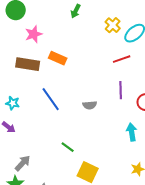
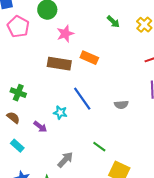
green arrow: (76, 11) -> (113, 22), moved, turned -72
cyan star: (13, 103) -> (60, 113), moved
gray arrow: (23, 163) -> (65, 160), moved

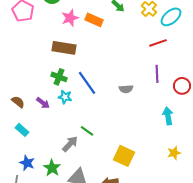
orange rectangle: (89, 58) -> (94, 20), moved
green cross: (18, 93) -> (59, 77), moved
purple arrow: (40, 127) -> (43, 103), moved
green line: (99, 147) -> (87, 131), moved

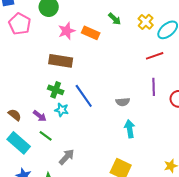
cyan arrow: (168, 116) -> (130, 129), moved
cyan rectangle: (22, 130) -> (19, 143), size x1.6
green line: (87, 131) -> (46, 136), moved

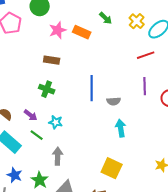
brown rectangle: (61, 61) -> (52, 60), size x0.7
blue line: (84, 96) -> (92, 88), moved, turned 35
cyan star: (62, 110) -> (56, 122), moved
gray arrow: (67, 157) -> (58, 156), turned -42

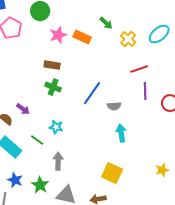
yellow cross: (137, 21) -> (128, 39), moved
red line: (146, 55) -> (139, 69), moved
blue line: (92, 88) -> (92, 93), turned 35
green cross: (47, 89) -> (53, 87), moved
purple arrow: (31, 115) -> (23, 109), moved

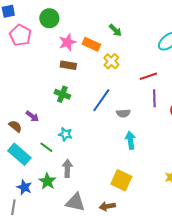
yellow cross: (128, 39) -> (111, 61), moved
brown rectangle: (52, 65) -> (68, 65), moved
green star: (40, 185) -> (47, 181), moved

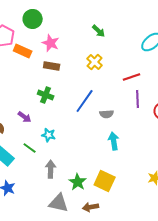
pink star: (67, 42) -> (51, 43), turned -30
orange rectangle: (91, 44) -> (23, 51), moved
purple arrow: (32, 116) -> (25, 117), moved
green star: (47, 181) -> (78, 182), moved

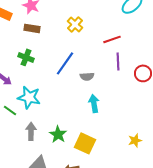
cyan star: (49, 135) -> (29, 97), size x1.6
green star: (78, 182) -> (58, 134), moved

